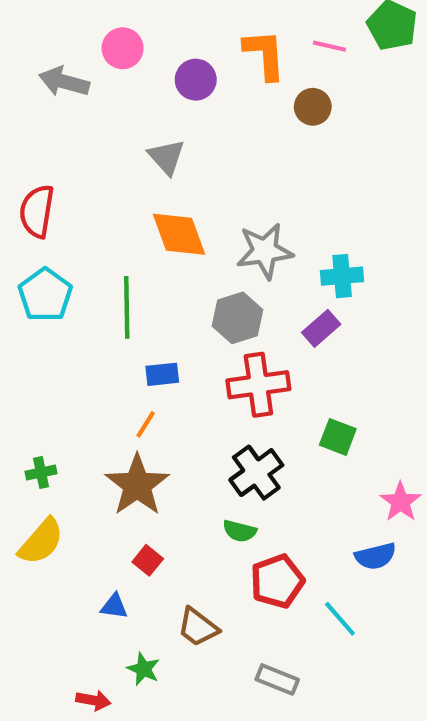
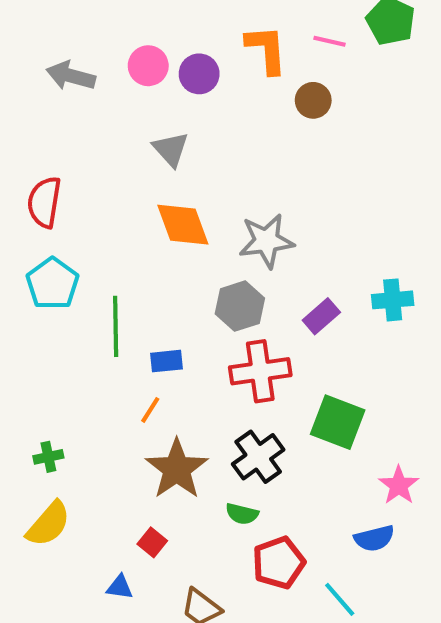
pink circle: (123, 48) -> (148, 66), moved
cyan cross: (342, 276) -> (393, 300), moved
green line: (127, 307) -> (116, 326), moved
green square: (338, 437) -> (338, 422), size x1.5
brown star: (137, 485) -> (177, 469), moved

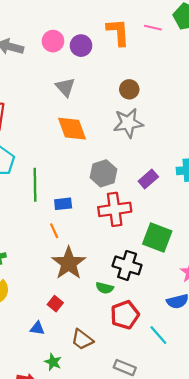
brown circle: (313, 100) -> (129, 89), moved
gray star: (266, 241) -> (128, 123), moved
orange line: (150, 410) -> (54, 231), turned -56
black cross: (258, 457) -> (127, 265), moved, turned -36

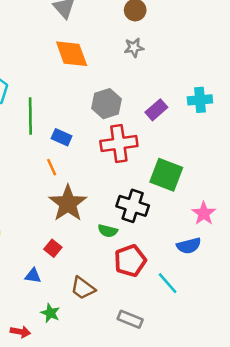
gray star: (128, 123) -> (134, 47), size x0.6
blue rectangle: (63, 204) -> (62, 137), turned 30

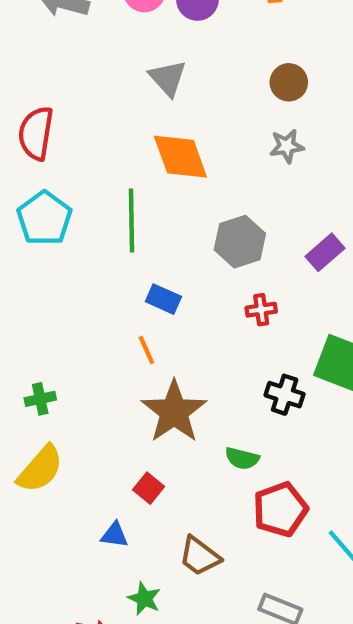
green line: (30, 116) -> (132, 220), moved
red cross: (119, 144) -> (261, 310), size x0.5
black cross: (133, 206) -> (285, 395), moved, size x0.7

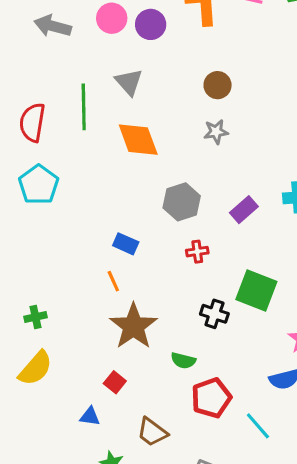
green line: (132, 220) -> (84, 107), moved

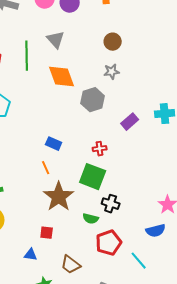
gray hexagon: (182, 202) -> (93, 100), moved
green square: (256, 291) -> (93, 177), moved
black cross: (214, 314) -> (111, 204), moved
red square: (115, 382) -> (47, 233), turned -32

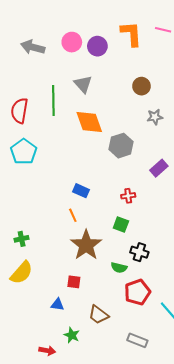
gray star: (112, 72) -> (155, 117), moved
green square: (93, 177) -> (121, 225), size x0.6

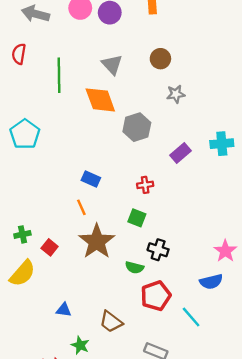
gray triangle: (83, 84) -> (112, 65), moved
red semicircle: (19, 111) -> (19, 54), moved, size x0.7
red square: (74, 282) -> (50, 247), moved, turned 32

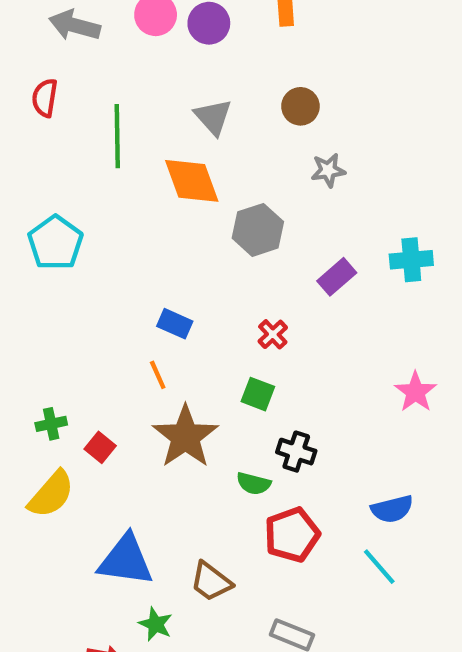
red cross: (145, 185) -> (273, 334), turned -35
pink star: (225, 251) -> (416, 392), moved
blue triangle: (64, 310) -> (126, 560), size x2.0
cyan line: (191, 317) -> (379, 567), moved

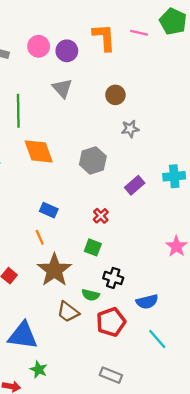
gray triangle: (213, 117) -> (62, 88), moved
orange diamond: (192, 181) -> (39, 151), moved
blue semicircle: (392, 509) -> (147, 302), moved
brown trapezoid: (211, 582) -> (68, 312), moved

